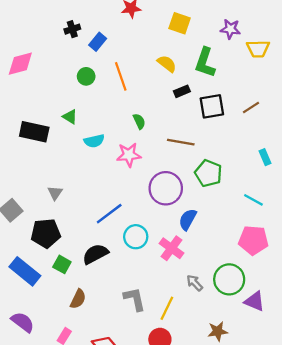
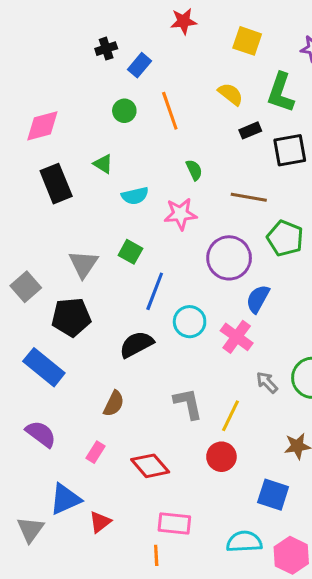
pink diamond: (20, 64) -> (42, 126), moved
black rectangle: (34, 132) -> (56, 184), turned 56
gray triangle: (55, 193) -> (83, 264), size x1.5
blue line: (109, 214) -> (155, 291), turned -32
green square: (62, 264) -> (130, 252), moved

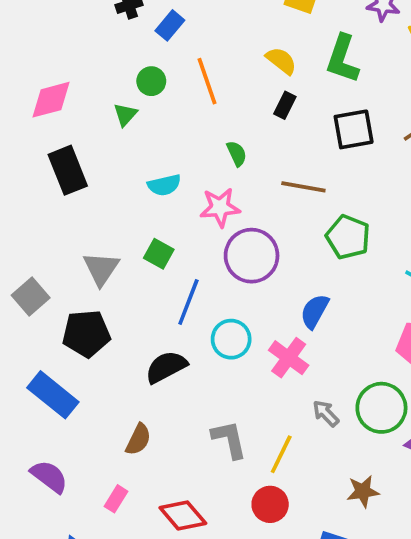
black rectangle: (250, 130) -> (285, 105), moved, turned -40
green triangle: (103, 164) -> (125, 115), moved, turned 40
purple circle: (229, 258) -> (252, 256), moved

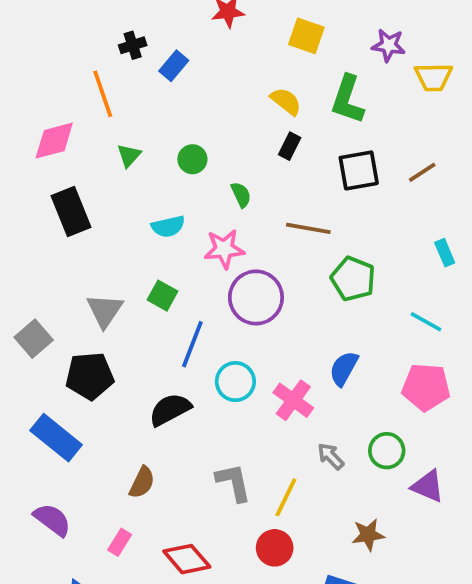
green circle: (151, 81) -> (192, 159), moved
orange line: (207, 81) -> (103, 94), moved
blue semicircle: (315, 311) -> (344, 368), moved
green circle: (381, 408) -> (387, 451), size x0.7

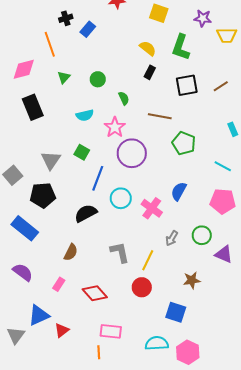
pink star: (224, 249) -> (115, 127), turned -30
gray arrow: (331, 456) -> (172, 238), turned -105

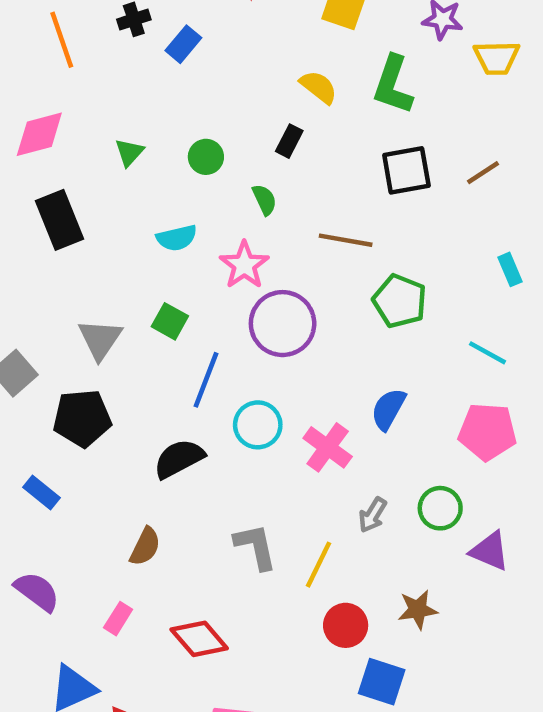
orange line: (50, 44) -> (62, 40), moved
black rectangle: (150, 72) -> (289, 141), moved
blue rectangle: (25, 228) -> (42, 492), size x0.6
red circle: (142, 287) -> (346, 625), moved

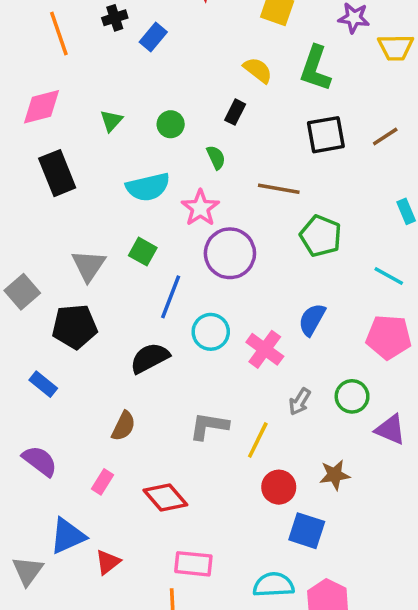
cyan semicircle: (177, 238) -> (148, 187), size x1.4
gray L-shape: (255, 546) -> (209, 426), turned -69

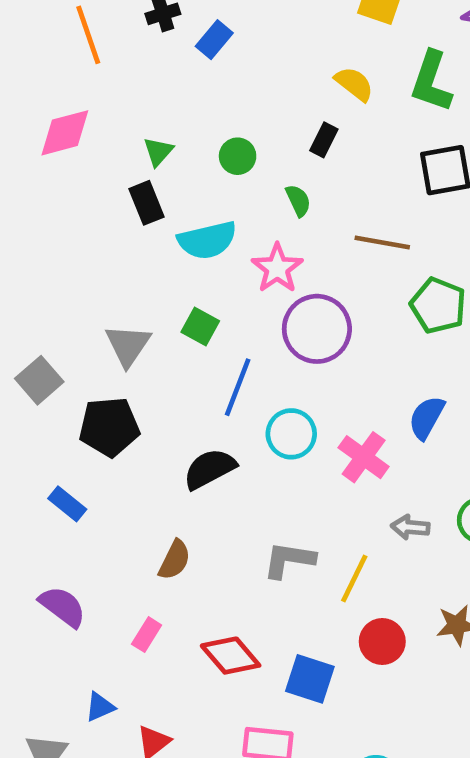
black rectangle: (57, 173) -> (147, 203), moved, size x0.7
gray arrow: (300, 402) -> (410, 527), turned 64
blue square: (307, 531) -> (310, 679), moved
blue triangle: (68, 536) -> (100, 707), size x0.6

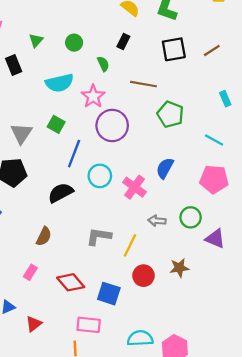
black rectangle: (324, 140) -> (123, 41), moved
black rectangle: (147, 203) -> (14, 65), moved

